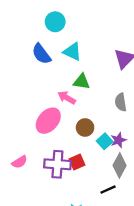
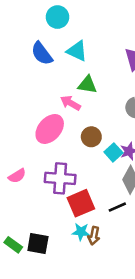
red square: (77, 162) -> (81, 203), moved, size x1.5

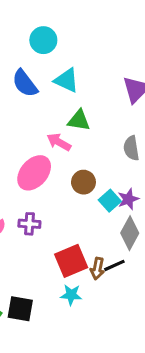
purple cross: (60, 178) -> (29, 224), moved, size x0.6
brown arrow: (94, 236) -> (97, 269), moved

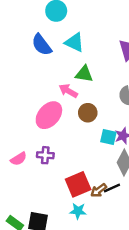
brown circle: (83, 182) -> (88, 113), moved
cyan square: (110, 201) -> (108, 137), turned -35
brown arrow: (97, 269) -> (99, 190), turned 42

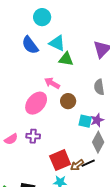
green triangle: (84, 74) -> (66, 59), moved

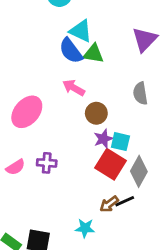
blue semicircle: (30, 45) -> (71, 51), moved
pink ellipse: (36, 103) -> (27, 112), moved
purple star: (97, 120) -> (103, 139), moved
red square: (60, 160) -> (111, 164), moved, turned -35

